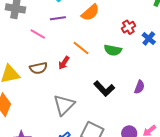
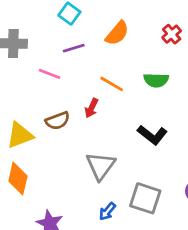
red cross: (128, 27) -> (172, 34), moved

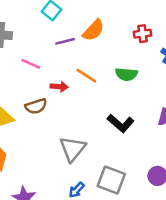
red cross: (172, 34) -> (142, 34), turned 30
purple line: (74, 48) -> (65, 41), moved
red arrow: (91, 108) -> (59, 87), moved, turned -114

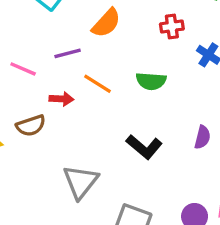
purple line: (65, 41) -> (68, 53), moved

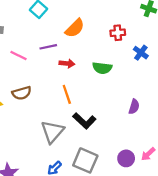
orange line: (98, 84) -> (67, 94), moved, turned 36
red arrow: (61, 99) -> (67, 63), moved
black L-shape: (144, 147) -> (84, 121), moved

